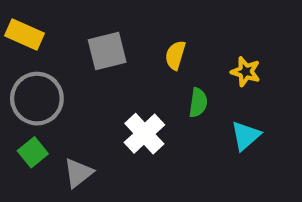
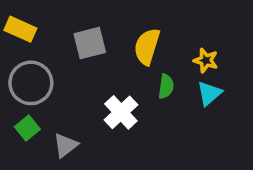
yellow semicircle: (175, 55) -> (147, 47), size x1.5
cyan triangle: (246, 136) -> (209, 93), moved

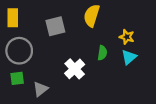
yellow rectangle: (20, 29) -> (13, 18), turned 66
yellow semicircle: (147, 47) -> (92, 16), moved
green square: (27, 128) -> (17, 78), turned 32

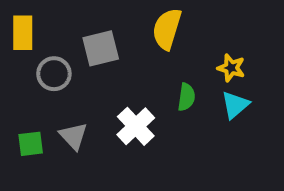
gray circle: (19, 51) -> (54, 74), moved, size x0.7
gray triangle: (40, 89) -> (73, 136), moved, turned -35

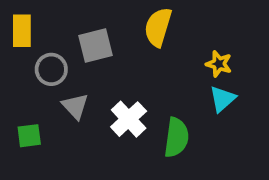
green semicircle: (186, 97) -> (176, 137), moved, size x1.5
gray triangle: (73, 136) -> (75, 106), moved

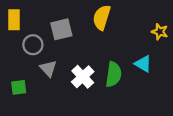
yellow star: (219, 64) -> (160, 32), moved
cyan triangle: (222, 99) -> (143, 64), turned -48
green semicircle: (176, 137) -> (114, 74), moved

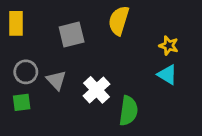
yellow star: (160, 32) -> (169, 46), moved
gray circle: (33, 45) -> (26, 72), moved
green semicircle: (114, 74) -> (128, 111), moved

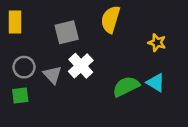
cyan triangle: (167, 75) -> (156, 83), moved
white cross: (97, 90) -> (81, 66), moved
green semicircle: (128, 111) -> (126, 86), moved, turned -124

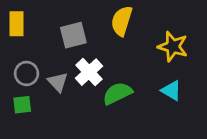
yellow star: (157, 43) -> (173, 46), size x1.5
green semicircle: (126, 86) -> (117, 93), moved

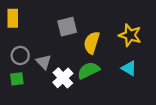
yellow semicircle: (122, 21) -> (92, 43), moved
gray square: (73, 35) -> (67, 27), moved
white cross: (89, 72) -> (63, 78), moved

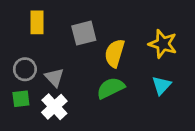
yellow rectangle: (13, 18) -> (37, 22), moved
cyan triangle: (129, 68) -> (161, 85), turned 42
white cross: (63, 78) -> (54, 107), moved

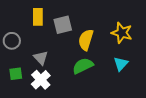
yellow rectangle: (37, 22) -> (38, 17), moved
gray circle: (25, 69) -> (12, 41), moved

